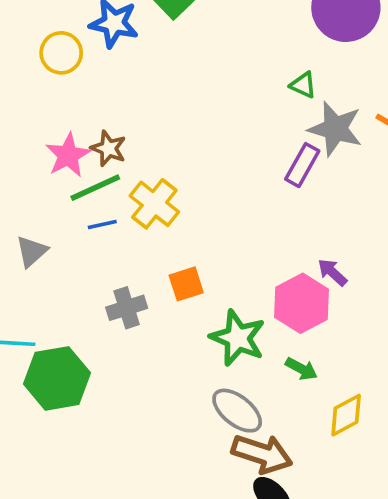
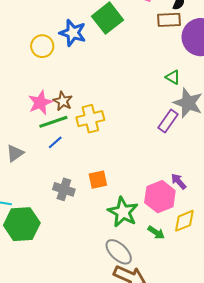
yellow cross: (154, 204) -> (90, 119), moved, turned 32
blue line: (102, 224) -> (55, 142), turned -35
gray cross: (127, 308) -> (64, 189), turned 30
yellow diamond: (346, 415) -> (184, 221), moved

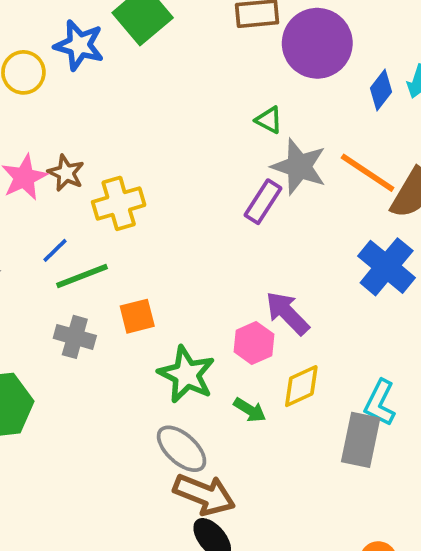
green line: (53, 122) -> (82, 276), moved
purple arrow: (179, 181) -> (287, 313), size x1.5
pink hexagon: (160, 197) -> (254, 343), size x0.7

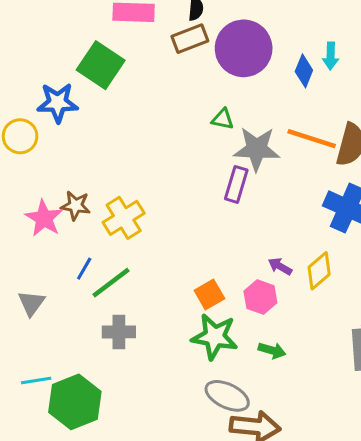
purple arrow: (287, 313) -> (280, 266), size x0.6
orange square: (137, 316) -> (209, 294), moved
yellow diamond: (301, 386) -> (319, 271), moved

